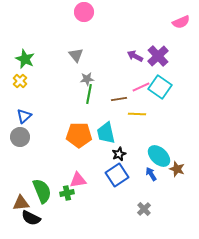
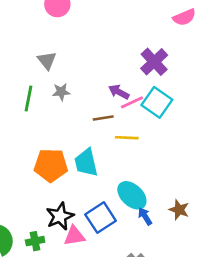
purple arrow: (135, 56) -> (119, 92), moved
green line: (89, 94) -> (29, 98), moved
black star: (119, 154) -> (60, 216), moved, size x1.5
cyan ellipse: (159, 156) -> (132, 195), moved
pink triangle: (78, 180) -> (74, 236), moved

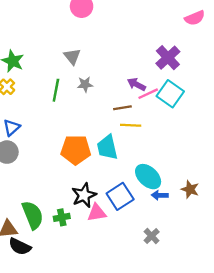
yellow line: (127, 138) -> (131, 125), moved
blue arrow: (145, 216) -> (160, 195), turned -56

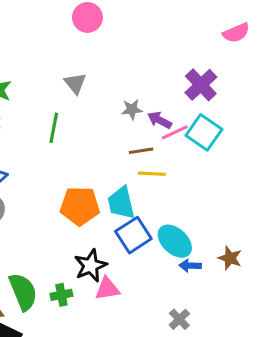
gray star: (85, 84) -> (132, 109), moved
blue square: (120, 196) -> (133, 235), moved

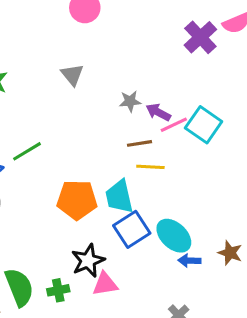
purple cross: (201, 85) -> (200, 37), moved
green line: (54, 128) -> (27, 151), moved, turned 48

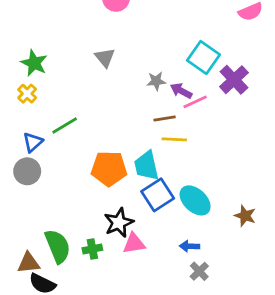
purple cross: (200, 37) -> (234, 80), moved
cyan square: (204, 125) -> (203, 58), moved
blue arrow: (189, 261) -> (190, 246), moved

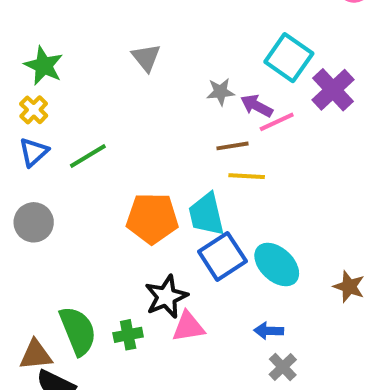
blue triangle: (33, 142) -> (34, 152), moved

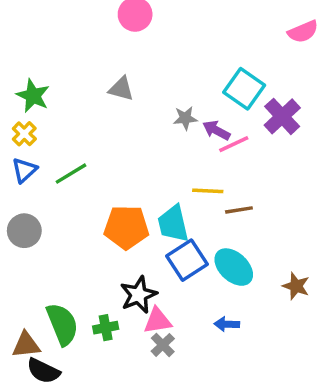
gray triangle: (146, 58) -> (121, 89), turned -36
brown line: (233, 146) -> (239, 210), moved
gray cross: (283, 367) -> (163, 345), moved

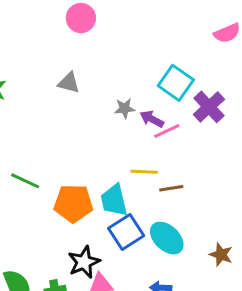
green line: (71, 174) -> (25, 181), moved, turned 56

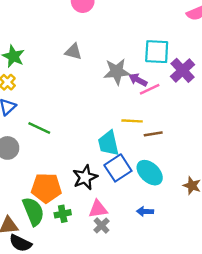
cyan square: (176, 83) -> (157, 52), turned -32
gray star: (125, 108) -> (117, 72), size x1.6
orange pentagon: (73, 203) -> (46, 188), moved
black star: (84, 262) -> (85, 177), moved

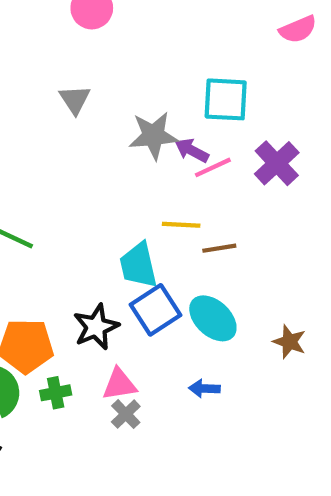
gray triangle: (73, 52) -> (75, 99), turned 42
purple cross: (183, 70) -> (277, 163), moved

